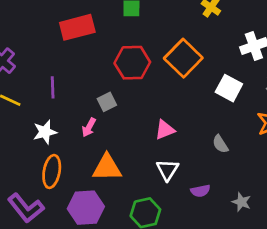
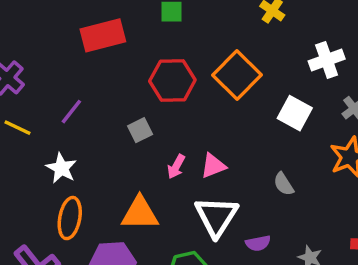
purple line: (53, 87) -> (71, 112), turned 40
pink arrow: (89, 127) -> (176, 167), moved
white star: (45, 132) -> (61, 168), turned -30
white triangle: (167, 170) -> (216, 217), size x1.5

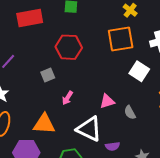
orange square: (237, 75) -> (121, 39), moved, turned 32
pink triangle: (213, 166) -> (107, 101), moved
white triangle: (216, 217) -> (89, 129), turned -40

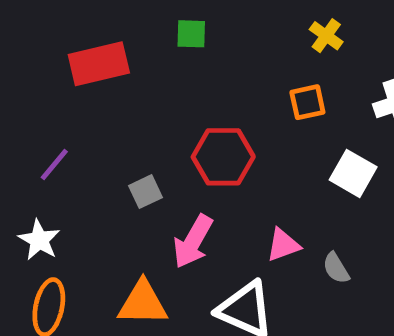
orange square: (121, 39) -> (307, 102), size x0.6
red hexagon: (69, 47) -> (223, 157), moved
pink arrow: (67, 98) -> (193, 241), size x1.6

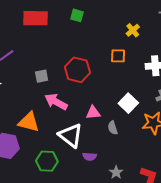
white square: (353, 173) -> (128, 103), moved
pink arrow: (193, 241) -> (56, 102), turned 75

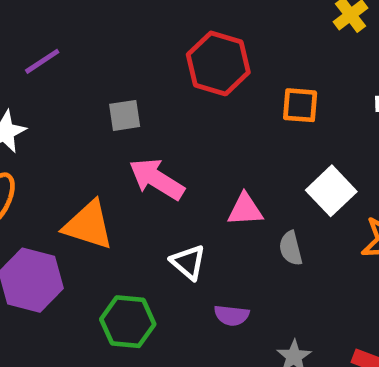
orange square: (118, 56) -> (300, 105), moved
red hexagon: (77, 70) -> (218, 63), moved
white triangle: (71, 135) -> (188, 262), size x0.6

